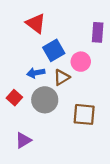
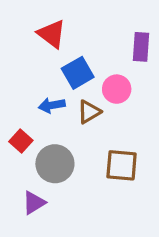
gray circle: (45, 100) -> (55, 164), moved

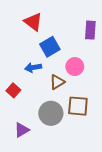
pink circle: (117, 89) -> (75, 67), moved
brown triangle: (89, 112) -> (57, 82), moved
gray circle: (55, 164) -> (51, 113), moved

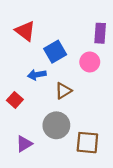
red triangle: (33, 22) -> (25, 31), moved
pink circle: (75, 67) -> (90, 62), moved
brown square: (78, 106) -> (87, 143), moved

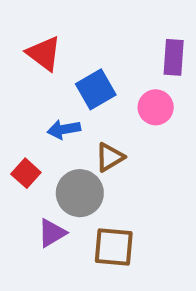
gray circle: (56, 125) -> (80, 193), moved
brown square: (87, 143) -> (114, 247), moved
purple triangle: (24, 144) -> (52, 233), moved

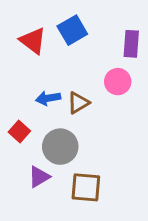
blue square: (96, 89) -> (72, 30), moved
brown triangle: (110, 157) -> (78, 103), moved

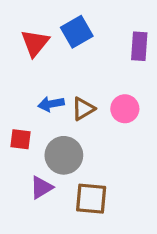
red triangle: (33, 41) -> (35, 43), turned 32
pink circle: (118, 82) -> (125, 109), moved
red square: (19, 131) -> (21, 139), turned -35

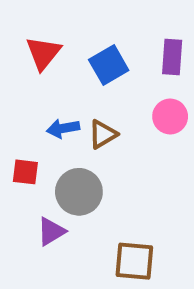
blue square: (77, 32) -> (109, 65), moved
pink circle: (125, 109) -> (170, 116), moved
brown square: (91, 199) -> (134, 261), moved

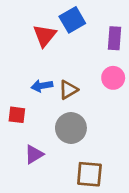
red triangle: (43, 53) -> (45, 36), moved
blue square: (109, 65) -> (72, 20), moved
gray circle: (79, 192) -> (71, 128), moved

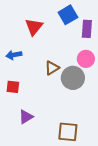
blue square: (72, 20) -> (68, 15), moved
blue arrow: (42, 86) -> (14, 55), moved
gray circle: (71, 128) -> (73, 78), moved

